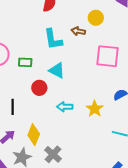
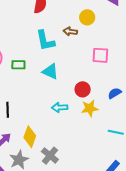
pink square: (107, 56) -> (100, 55), size x0.7
red circle: (39, 88) -> (83, 89), moved
yellow star: (95, 109) -> (90, 108), turned 30

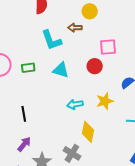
red circle: (83, 89) -> (95, 66), moved
yellow diamond: (30, 137) -> (88, 132), moved

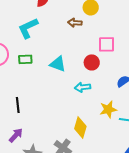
cyan L-shape: (51, 40) -> (28, 28), moved, turned 80
yellow star: (105, 101) -> (108, 109), moved
cyan arrow: (75, 104) -> (83, 87), moved

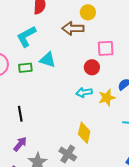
brown arrow: (75, 23) -> (73, 28), size x1.5
cyan triangle: (58, 64) -> (48, 60), moved
yellow star: (108, 109) -> (107, 98), moved

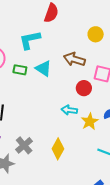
brown arrow: (73, 28) -> (74, 59), moved
yellow star: (107, 98) -> (90, 121), turned -30
gray cross: (68, 154) -> (24, 145), moved

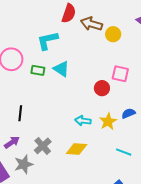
brown arrow: (74, 59) -> (91, 24), moved
cyan arrow: (69, 110) -> (83, 121), moved
yellow diamond: (58, 149) -> (77, 149), turned 65

